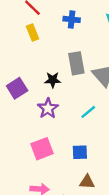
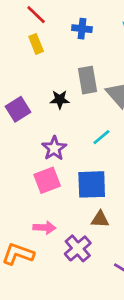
purple star: (48, 108) -> (54, 148), moved
blue square: (80, 152) -> (92, 184), size x1.6

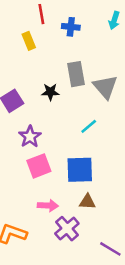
red line: (36, 15) -> (41, 14), moved, turned 36
purple star: (54, 148) -> (30, 137), moved
pink arrow: (44, 228) -> (48, 206), moved

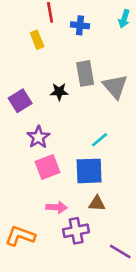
cyan line: (89, 126) -> (99, 140), moved
purple cross: (67, 229) -> (76, 231), turned 30

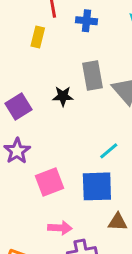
yellow rectangle: (37, 40) -> (38, 37), turned 36
purple star: (38, 137) -> (17, 151), moved
brown triangle: (97, 203) -> (118, 222), moved

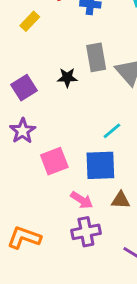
yellow rectangle: (38, 37) -> (30, 21), moved, turned 30
pink arrow: (60, 228) -> (82, 200), moved, turned 30

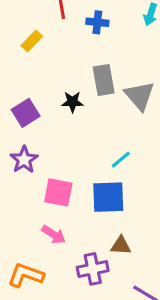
pink square: (54, 161) -> (58, 192), turned 32
pink arrow: (82, 200) -> (54, 235), moved
brown triangle: (121, 200) -> (121, 246), moved

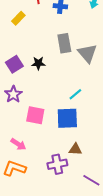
black star: (72, 102) -> (38, 63), moved
pink arrow: (54, 235) -> (18, 144), moved

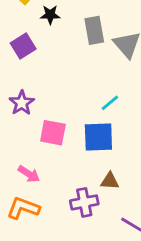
black star: (38, 63) -> (50, 15), moved
purple square: (14, 64) -> (23, 46), moved

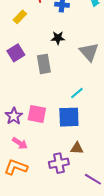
black star: (50, 15) -> (58, 38), moved
gray rectangle: (94, 30) -> (44, 64), moved
purple star: (22, 103) -> (14, 116), moved

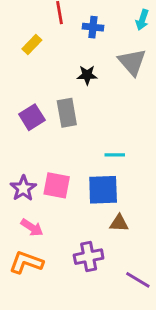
gray triangle: (89, 52) -> (132, 62), moved
purple square: (16, 53) -> (32, 117), moved
cyan line: (77, 93) -> (115, 155), turned 40
brown triangle: (77, 148) -> (119, 223), moved

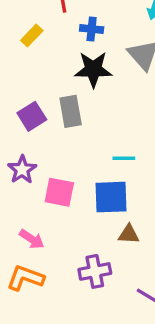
blue cross: (93, 27) -> (92, 29), moved
black star: (87, 75) -> (93, 69), size x1.6
purple star: (23, 188) -> (22, 170), moved

